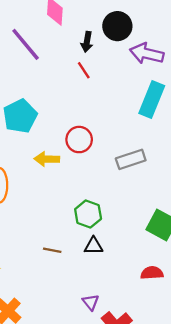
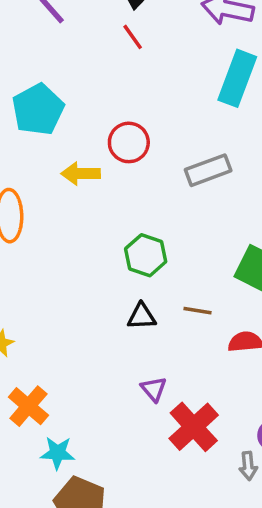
black triangle: (94, 246) -> (142, 316), moved
brown line: (52, 250) -> (198, 311), moved

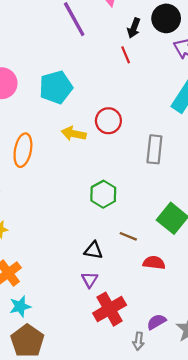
gray rectangle: (208, 170) -> (154, 149), turned -76
black triangle: (142, 316) -> (93, 250), moved
cyan star: (58, 453) -> (20, 306), turned -30

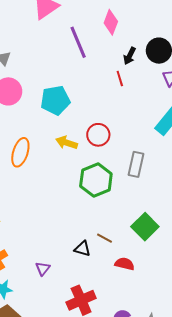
green hexagon: (103, 194) -> (96, 180), moved, size x1.4
black triangle: (93, 250) -> (82, 249), moved
purple triangle: (90, 280) -> (43, 268), moved

